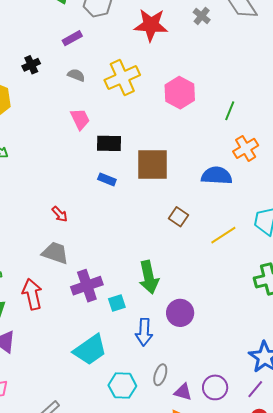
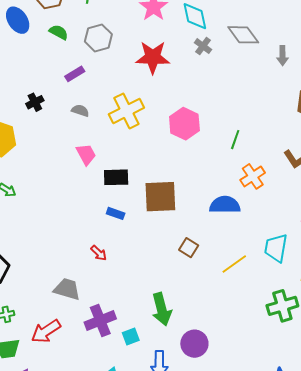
red arrow: (60, 214) -> (99, 253), moved
red arrow: (32, 294) -> (46, 331), turned -108

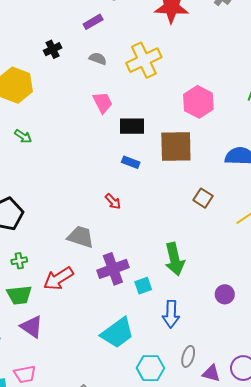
pink hexagon: (184, 124) -> (198, 102), moved
purple circle: (194, 344) -> (225, 294), moved, size x0.7

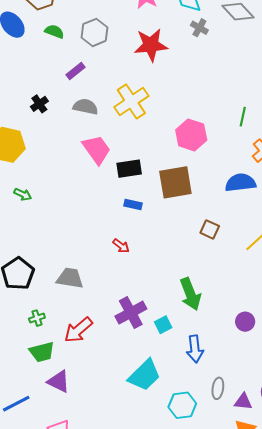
gray semicircle: (98, 59) -> (85, 107), size x1.4
pink trapezoid: (103, 103) -> (97, 149), size x1.4
gray trapezoid: (81, 237) -> (70, 278), moved

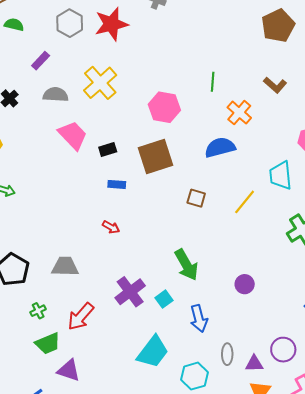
gray hexagon: (95, 32) -> (70, 23), moved
black rectangle: (129, 169) -> (108, 150), size x0.7

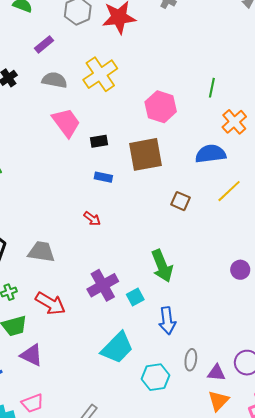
yellow line: (245, 202) -> (229, 191), moved
purple circle: (245, 284) -> (240, 270), moved
red arrow: (81, 317) -> (50, 303), turned -108

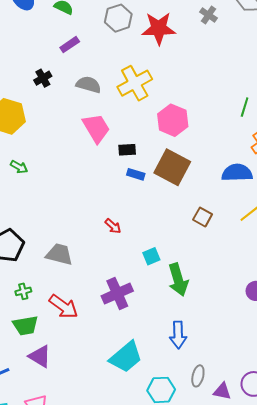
purple rectangle: (44, 44) -> (70, 45), moved
pink hexagon: (161, 107) -> (173, 120), moved
brown square: (146, 154) -> (172, 167), turned 33
blue rectangle: (103, 177) -> (136, 174), moved
cyan square: (135, 297) -> (151, 256), moved

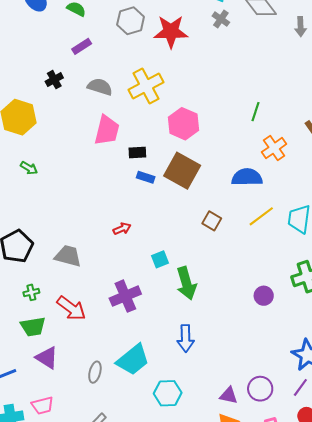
pink trapezoid: (96, 128) -> (107, 130), turned 44
red arrow: (113, 226) -> (122, 229), turned -66
gray ellipse: (198, 376) -> (95, 372), moved

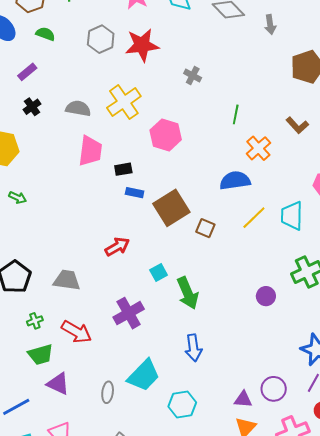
gray cross: (221, 19) -> (193, 76), moved
purple rectangle: (82, 46) -> (27, 72), moved
brown square: (182, 171) -> (171, 208), moved, turned 36
red arrow: (122, 229) -> (117, 247), size x1.4

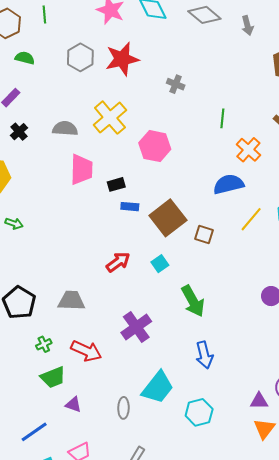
cyan square: (159, 273) -> (160, 264), moved
purple triangle: (58, 384) -> (73, 405), size x0.7

